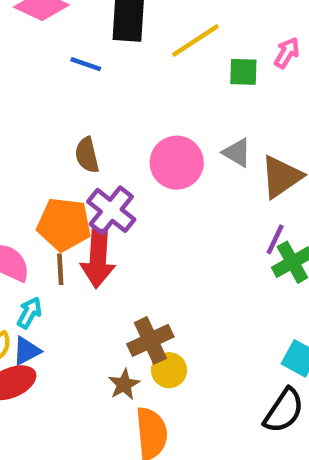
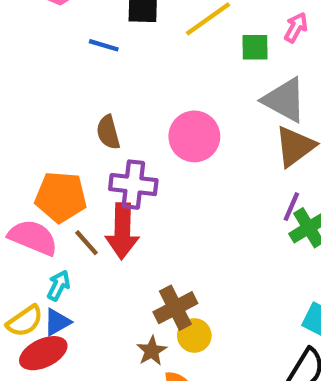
gray triangle: (237, 153) -> (284, 100), moved, size x1.6
purple cross: (111, 210) -> (133, 185), turned -30
orange pentagon: (64, 224) -> (61, 197), moved
brown line: (60, 269) -> (87, 243), turned -36

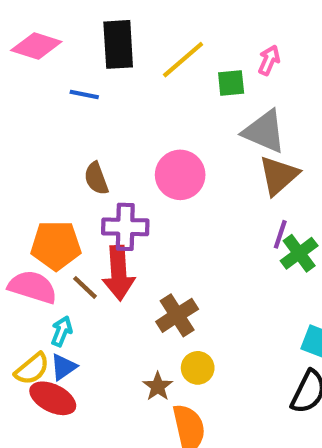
brown cross: (175, 308) -> (177, 315), moved
red ellipse: (43, 353) -> (53, 398), turned 57

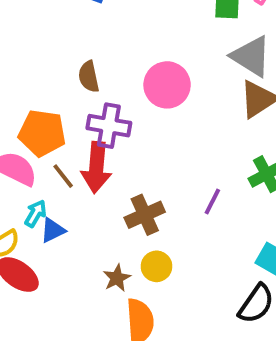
purple line: (280, 234) -> (212, 201), moved
blue triangle: (63, 367) -> (53, 230), moved

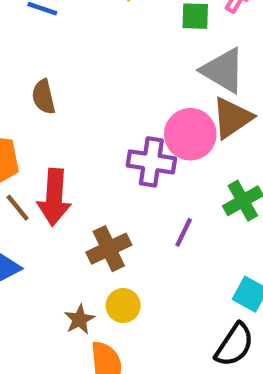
pink circle: (167, 85) -> (190, 134), moved
purple cross: (109, 126) -> (151, 162), moved

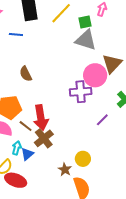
gray triangle: (223, 70) -> (86, 40), moved
purple line: (184, 232) -> (102, 120), turned 32
brown cross: (109, 249) -> (44, 138), moved

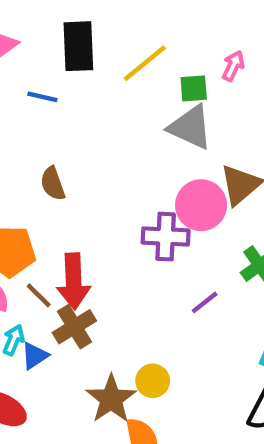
brown star: (65, 170) -> (111, 399), size x1.6

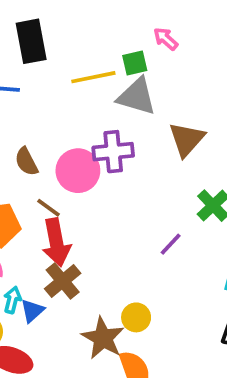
yellow line: (145, 63) -> (93, 77), moved, turned 36
pink arrow: (233, 66) -> (166, 39), turned -65
pink circle: (201, 205) -> (78, 171), moved
purple cross: (166, 237) -> (113, 152), moved
brown line: (39, 295) -> (49, 208), moved

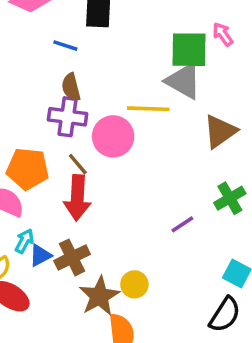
green square: (135, 63) -> (189, 50), size x1.6
yellow line: (93, 77) -> (148, 109), moved
purple cross: (113, 152) -> (68, 117), moved
brown semicircle: (26, 162) -> (71, 87), moved
brown cross: (63, 281) -> (72, 257), moved

